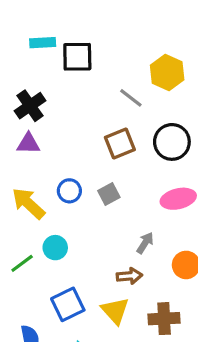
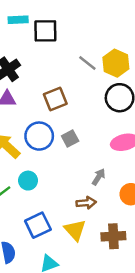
yellow hexagon: (167, 73) -> (116, 63), moved
brown square: (120, 144) -> (55, 99), moved
blue circle: (69, 191) -> (39, 136), size x1.5

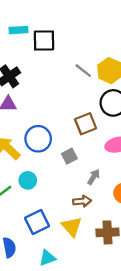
brown square: (55, 99) -> (86, 124), moved
gray square: (70, 139) -> (69, 156), moved

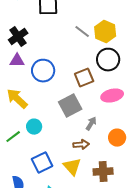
blue circle: (38, 139) -> (43, 71), moved
gray square: (69, 156) -> (70, 106), size x1.6

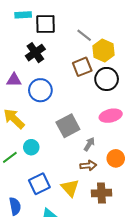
gray line: (82, 32) -> (84, 35), moved
black cross: (18, 37) -> (35, 53), moved
brown square: (84, 78) -> (82, 67), moved
brown arrow: (81, 145) -> (88, 166), moved

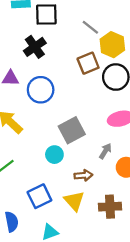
gray arrow: (89, 144) -> (105, 151), moved
cyan circle: (31, 147) -> (54, 155), moved
brown arrow: (88, 166) -> (83, 175), moved

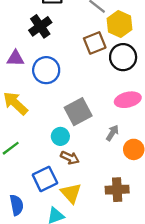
brown arrow: (83, 175) -> (70, 158), moved, turned 30
yellow triangle: (74, 201) -> (71, 193), moved

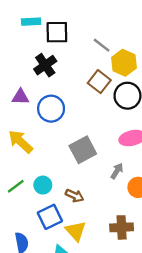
brown square: (95, 43) -> (99, 82), turned -30
cyan circle: (60, 136) -> (43, 185), moved

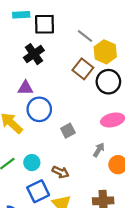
purple triangle: (20, 97) -> (25, 88), moved
blue circle: (51, 109) -> (39, 109), moved
gray square: (83, 150) -> (68, 131), size x0.6

